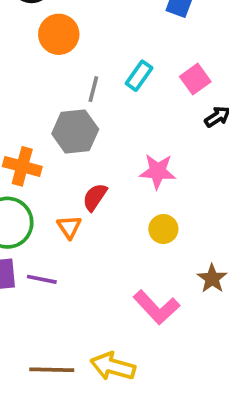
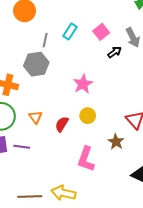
pink star: (158, 171) -> (83, 84), turned -30
red semicircle: (95, 197) -> (62, 124), moved
pink L-shape: (156, 307) -> (86, 159), turned 65

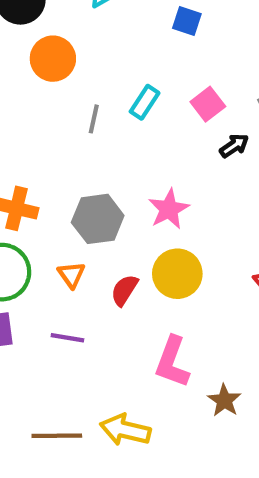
gray hexagon: (36, 64) -> (98, 219), moved
yellow circle: (88, 116) -> (177, 274), size x1.5
brown star: (116, 142) -> (224, 400), moved
purple line: (22, 147) -> (67, 338), moved

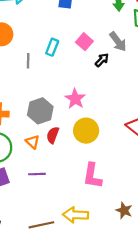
red semicircle: (124, 290) -> (53, 135), moved
brown star: (224, 400) -> (124, 210), moved

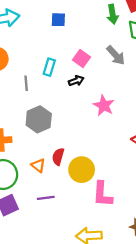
black arrow: (102, 60) -> (76, 81), moved, turned 32
pink star: (75, 99) -> (104, 105), moved
gray hexagon: (40, 111) -> (39, 119), moved
yellow circle: (86, 131) -> (82, 170), moved

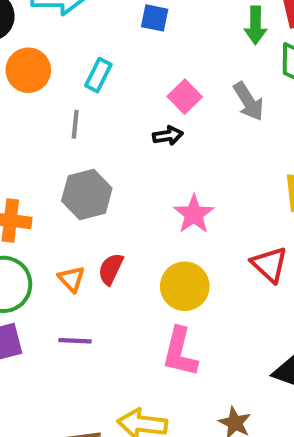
cyan rectangle: (49, 67) -> (98, 75), moved
pink star: (104, 105) -> (194, 214), moved
yellow circle: (82, 170) -> (185, 286), moved

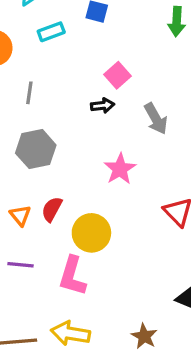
cyan rectangle: (98, 75) -> (51, 32), moved, turned 40
gray arrow: (249, 101) -> (156, 119), moved
yellow circle: (185, 286) -> (91, 233), moved
pink L-shape: (180, 352) -> (72, 276), moved

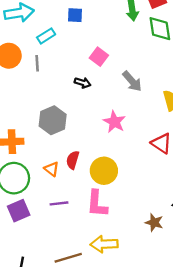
gray line: (29, 93) -> (37, 63), moved
black arrow: (102, 106) -> (83, 83), moved, turned 35
brown star: (144, 336) -> (154, 223), moved

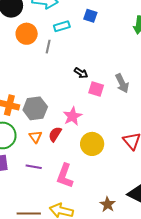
pink square: (99, 57) -> (96, 89), moved, turned -35
gray hexagon: (53, 120) -> (35, 108), moved
pink star: (114, 122) -> (72, 116), moved
yellow circle: (104, 171) -> (92, 144), moved

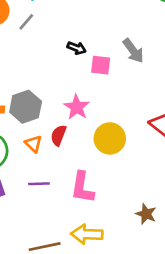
gray line: (48, 47) -> (26, 22), turned 40

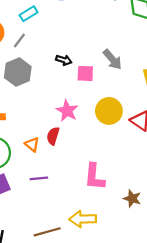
gray hexagon: (26, 107) -> (18, 72), moved
yellow circle: (110, 138) -> (109, 111), moved
pink L-shape: (82, 187) -> (94, 177), moved

